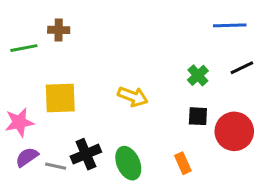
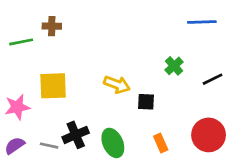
black line: (242, 68) -> (212, 79), moved
black square: (198, 116) -> (146, 102), moved
red circle: (234, 131) -> (209, 135), moved
purple semicircle: (27, 157) -> (15, 146), moved

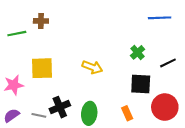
black square: (146, 102) -> (141, 84), moved, size x1.5
green ellipse: (113, 143) -> (89, 113), turned 30

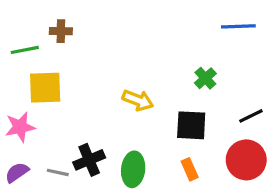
black line: (168, 63) -> (251, 116), moved
yellow square: (42, 68) -> (45, 88), moved
black square: (141, 84) -> (191, 125), moved

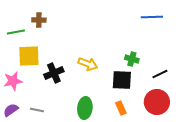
green cross: (205, 78) -> (132, 59), moved, turned -32
black cross: (89, 160) -> (54, 73), moved

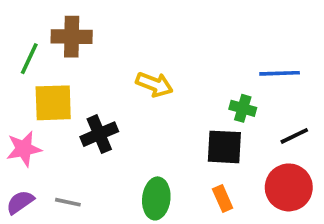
blue line: (152, 17) -> (280, 73), moved
brown cross: (39, 20) -> (72, 37), size x1.5
green line: (16, 32) -> (29, 59), turned -54
yellow arrow: (88, 64) -> (154, 84), moved

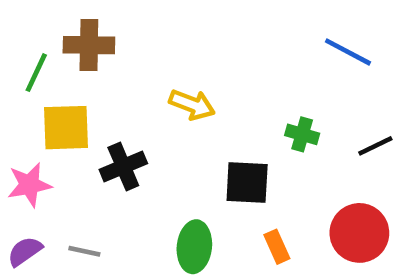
blue line: (280, 73) -> (348, 52), moved, turned 30
black line: (294, 136) -> (375, 146), moved
black square: (224, 147) -> (247, 183), moved

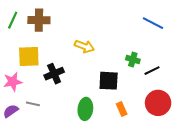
green line: (36, 73) -> (13, 20), moved
black line: (375, 146) -> (152, 71), moved
gray line: (84, 251) -> (33, 104), moved

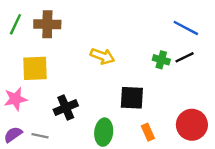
green cross: (133, 59) -> (161, 60), moved
black line: (152, 71) -> (185, 57), moved
black cross: (54, 74) -> (66, 108), moved
gray line: (33, 104) -> (40, 136), moved

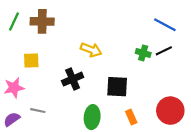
yellow square: (35, 68) -> (31, 61), size x0.7
black cross: (66, 108) -> (73, 79), moved
gray line: (40, 136) -> (38, 111), moved

